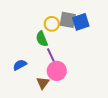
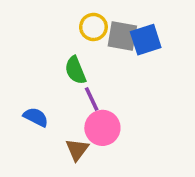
yellow circle: (52, 24) -> (93, 27), moved
blue semicircle: (20, 65) -> (36, 117), turned 56

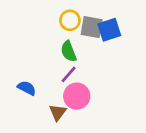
green semicircle: (75, 70) -> (69, 51), moved
purple line: (92, 99) -> (69, 74), turned 66

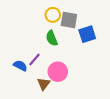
blue square: (109, 30) -> (87, 34), moved
purple line: (69, 74) -> (34, 59), moved

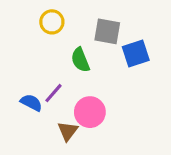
yellow circle: (53, 15) -> (52, 22), moved

